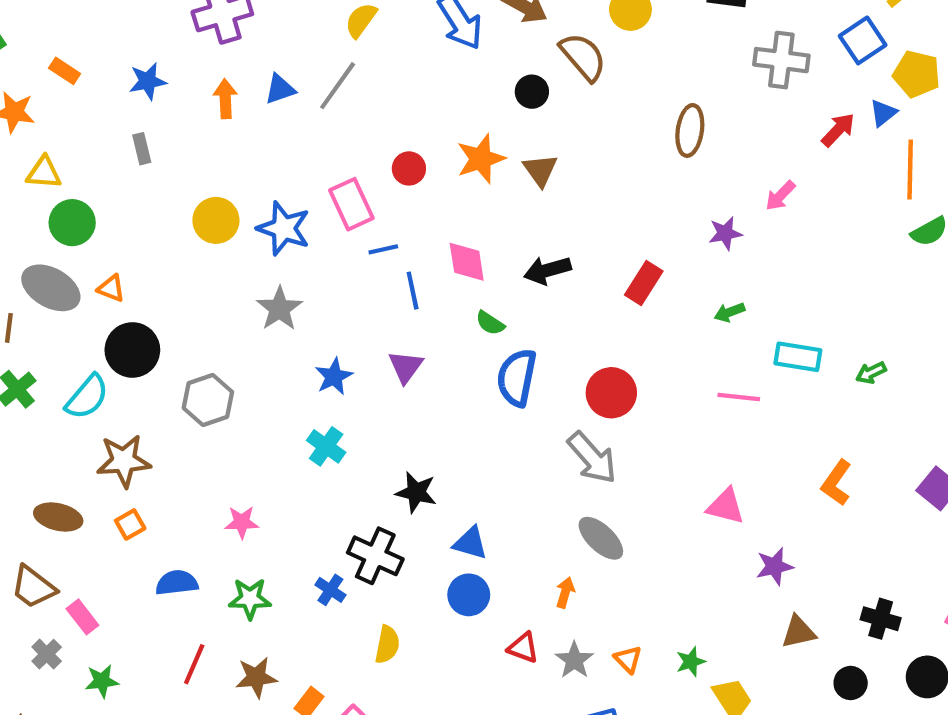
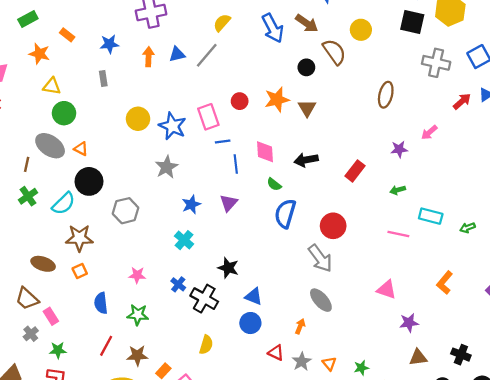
blue semicircle: (177, 583) -> (101, 303), turned -95
blue cross: (330, 590) -> (178, 284), moved

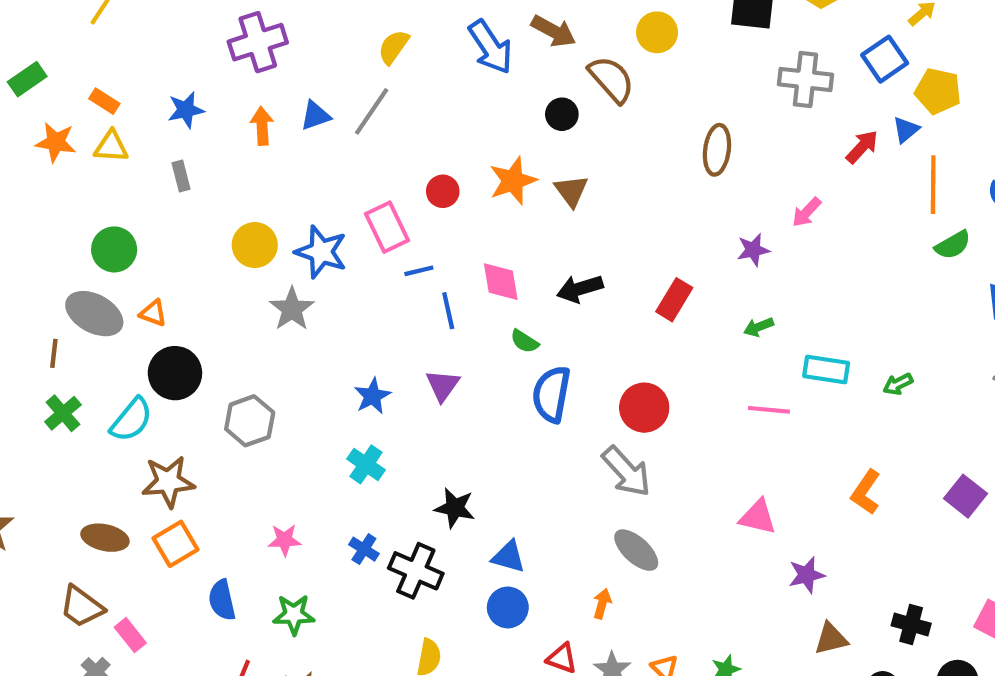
yellow triangle: (52, 86) -> (111, 147), moved
gray star: (167, 167) -> (292, 309), moved
orange square: (80, 271) -> (175, 544), size x1.5

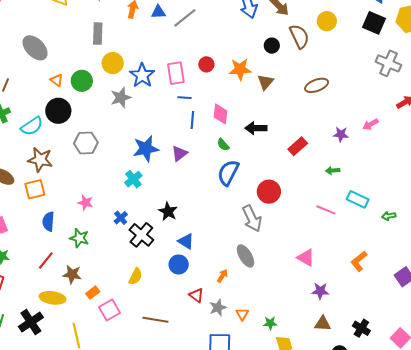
brown ellipse: (717, 150) -> (317, 85), moved, turned 45
gray rectangle: (181, 176) -> (98, 34), moved, size x1.5
green circle: (114, 249) -> (82, 81), moved
gray ellipse: (94, 314) -> (35, 48), moved
blue star: (372, 396) -> (146, 149), size x1.5

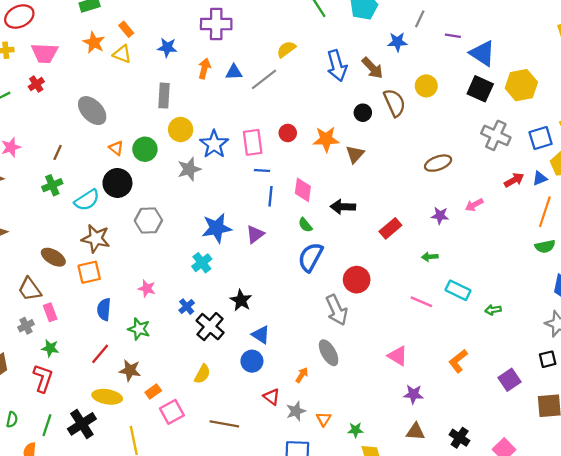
brown ellipse: (317, 85) -> (438, 163), moved

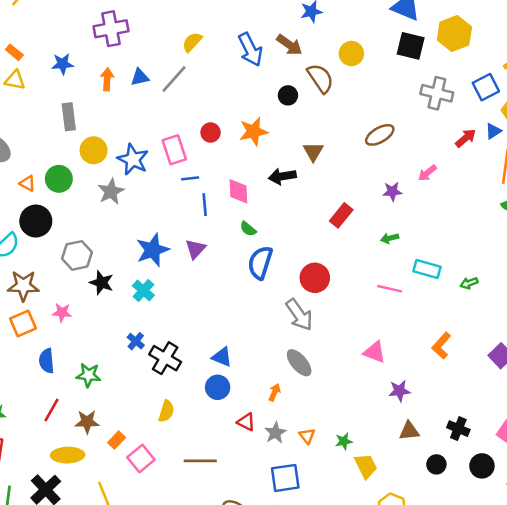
brown triangle: (355, 154) -> (313, 152), moved
black arrow: (343, 207) -> (282, 176), moved
pink star: (147, 288) -> (62, 313), moved
black star: (241, 300) -> (102, 283), moved

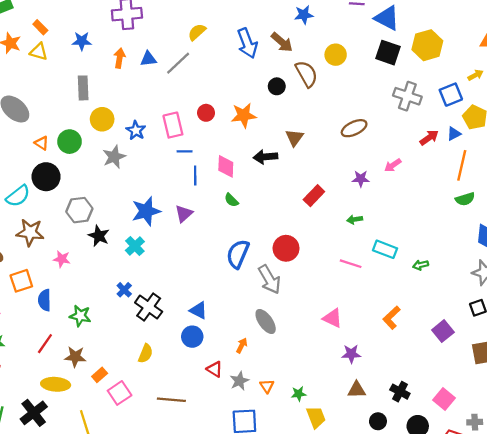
blue star: (133, 159) -> (136, 130), size x0.7
blue semicircle: (260, 263) -> (238, 254), moved
orange square: (23, 324) -> (21, 281), moved

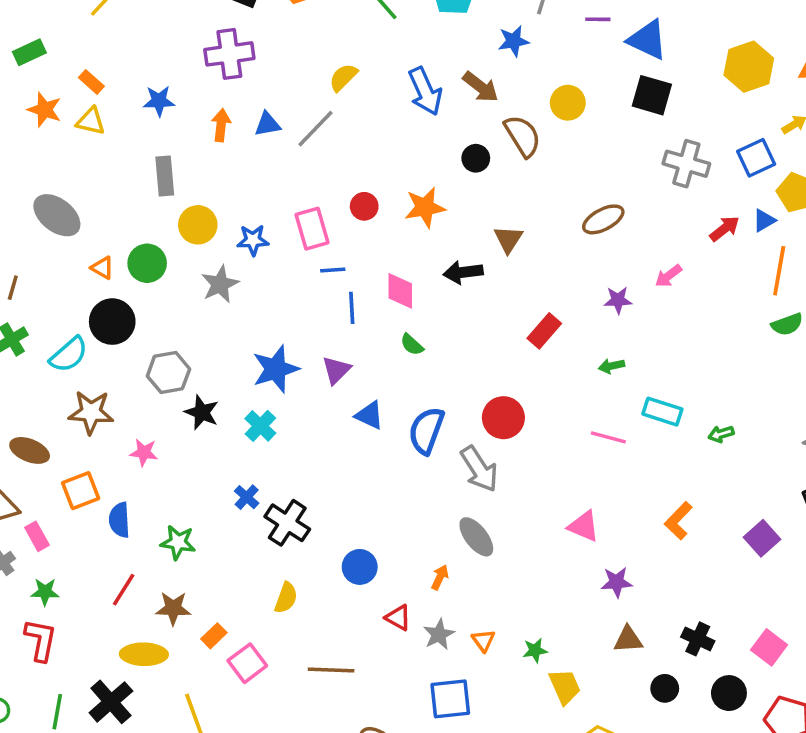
yellow hexagon: (427, 45) -> (749, 67), moved
blue star: (136, 130) -> (253, 240), turned -30
blue triangle: (198, 310) -> (369, 415), moved

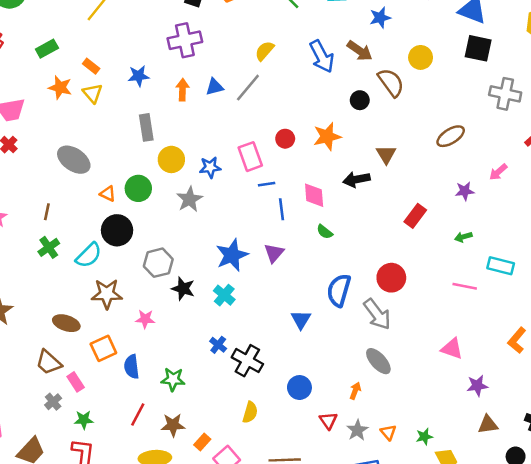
yellow triangle: (91, 121) -> (93, 93), turned 40
blue triangle: (369, 415) -> (301, 319), moved, turned 40
red triangle: (398, 618) -> (328, 421), turned 30

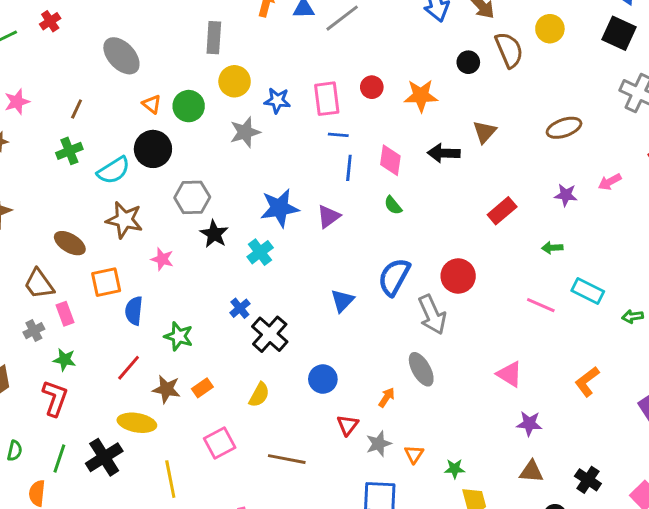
orange rectangle: (202, 442) -> (202, 388), moved

